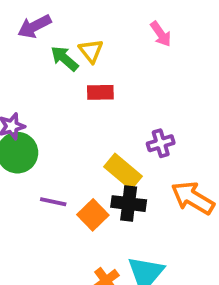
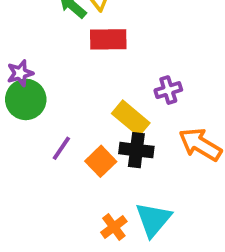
red rectangle: (100, 92) -> (108, 39), size x1.4
purple line: (53, 202) -> (61, 148), turned -68

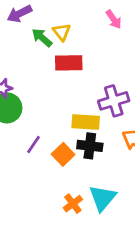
purple cross: (168, 90) -> (114, 101), size x1.5
yellow rectangle: (131, 118) -> (86, 122), turned -36

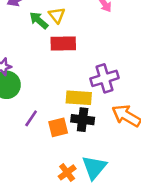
orange square: (63, 154) -> (58, 127), turned 30

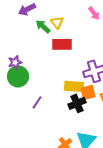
black cross: (83, 120) -> (77, 103), turned -30
orange square: (58, 127) -> (88, 92), moved

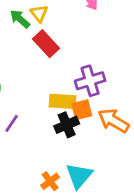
red rectangle: (62, 44) -> (46, 44), turned 48

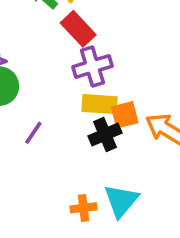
purple cross: (90, 81) -> (92, 66), moved
orange cross: (50, 181) -> (83, 208), turned 30

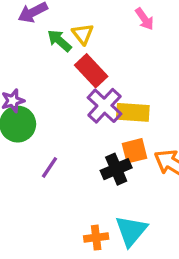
purple cross: (92, 66) -> (104, 106), turned -30
yellow rectangle: (100, 104) -> (133, 112), moved

